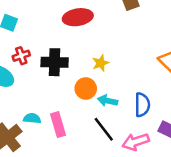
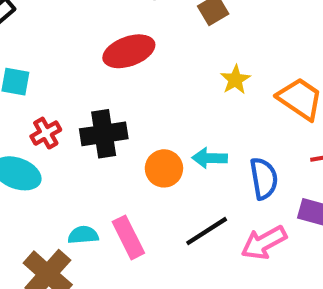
yellow star: (101, 63) -> (235, 80), moved
cyan arrow: (108, 101) -> (210, 158), moved
black line: (104, 129) -> (207, 231), turned -75

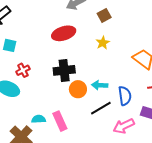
yellow star: (235, 80) -> (103, 43), moved
black cross: (104, 134) -> (64, 70), moved
black line: (207, 231) -> (101, 108), moved

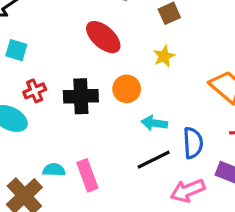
red ellipse: (64, 33) -> (103, 37), turned 55
black cross: (64, 70) -> (81, 96), moved
orange circle: (78, 89) -> (127, 89), moved

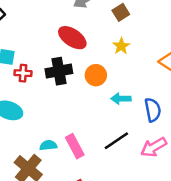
red cross: (35, 91) -> (23, 73), moved, turned 35
black cross: (81, 96) -> (59, 71), moved
black line: (154, 160) -> (116, 141), moved

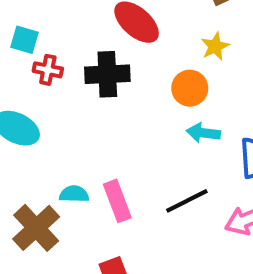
orange circle: (96, 75) -> (190, 88), moved

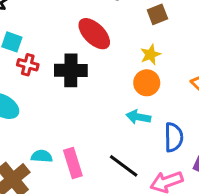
orange circle: (190, 88) -> (147, 83), moved
black line: (187, 201) -> (124, 166), turned 60

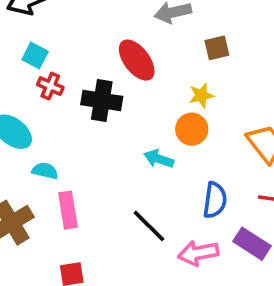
cyan arrow: (138, 117) -> (159, 159), moved
cyan semicircle: (42, 156) -> (45, 171), moved
pink rectangle: (73, 163) -> (68, 210), moved

